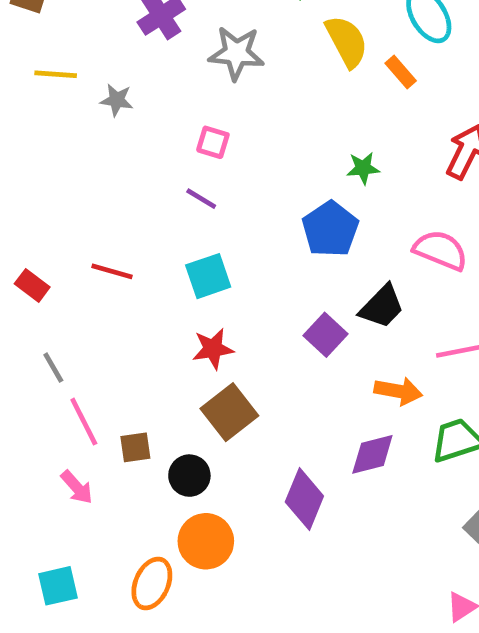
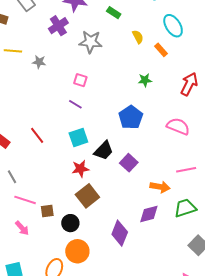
yellow semicircle: (347, 41) -> (138, 37), size x0.6
green star: (363, 168) -> (145, 80), moved
red line: (112, 271) -> (37, 135), turned 36
black trapezoid: (382, 307) -> (104, 151), moved
pink line: (84, 422) -> (25, 200), turned -45

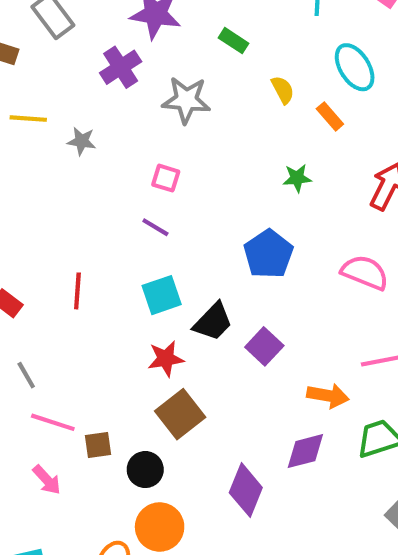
red line: (37, 135) -> (77, 291), turned 42

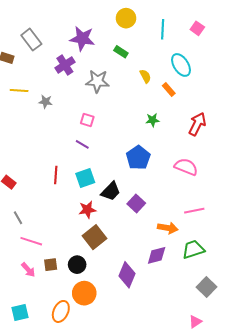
red line: (77, 291) -> (56, 175), moved
brown square: (98, 445) -> (51, 265), moved

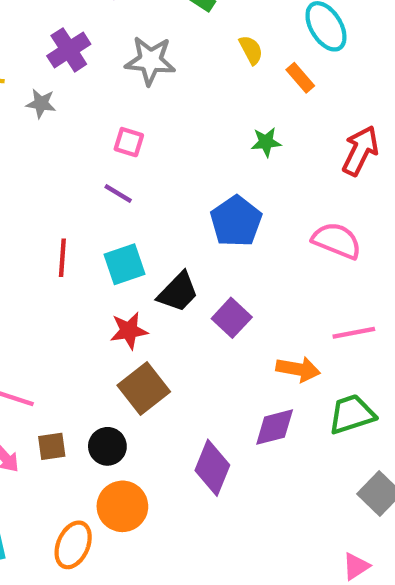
purple cross: (65, 65) -> (69, 50), moved

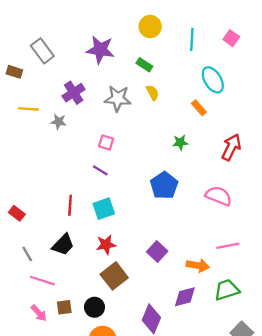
yellow semicircle: (251, 50) -> (152, 93), moved
black trapezoid: (178, 292) -> (63, 245), moved
purple square: (232, 318) -> (157, 252), moved

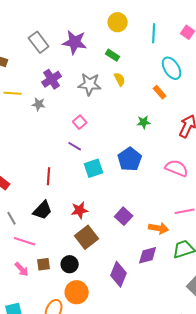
gray rectangle: (42, 51) -> (39, 42), moved
pink square: (106, 143) -> (80, 122), turned 32
cyan square: (104, 209) -> (94, 168), moved

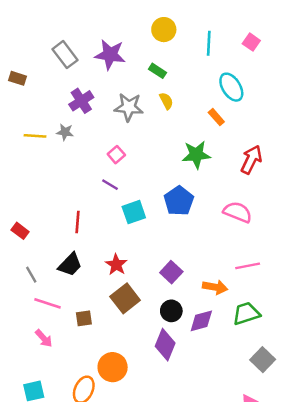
yellow line: (13, 93) -> (35, 136), moved
green star: (144, 122) -> (196, 155), size x1.6
red star: (80, 210) -> (116, 265), turned -30
brown square: (44, 264) -> (84, 318), moved
black circle: (70, 264) -> (171, 311), moved

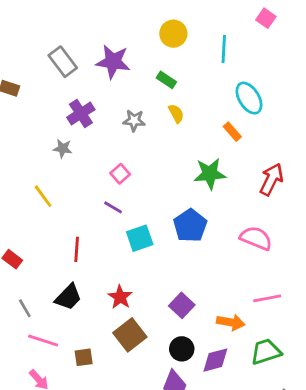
pink square: (251, 42) -> (266, 18), moved
gray star: (129, 107) -> (134, 120), size x0.7
yellow line: (35, 136) -> (43, 196), moved, turned 50

